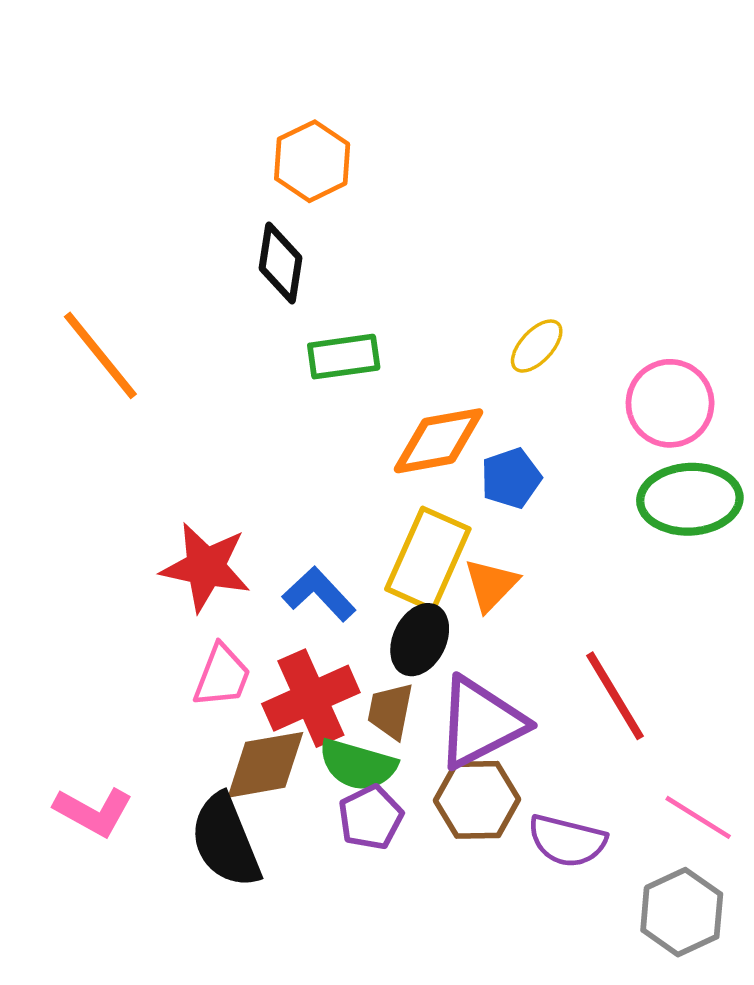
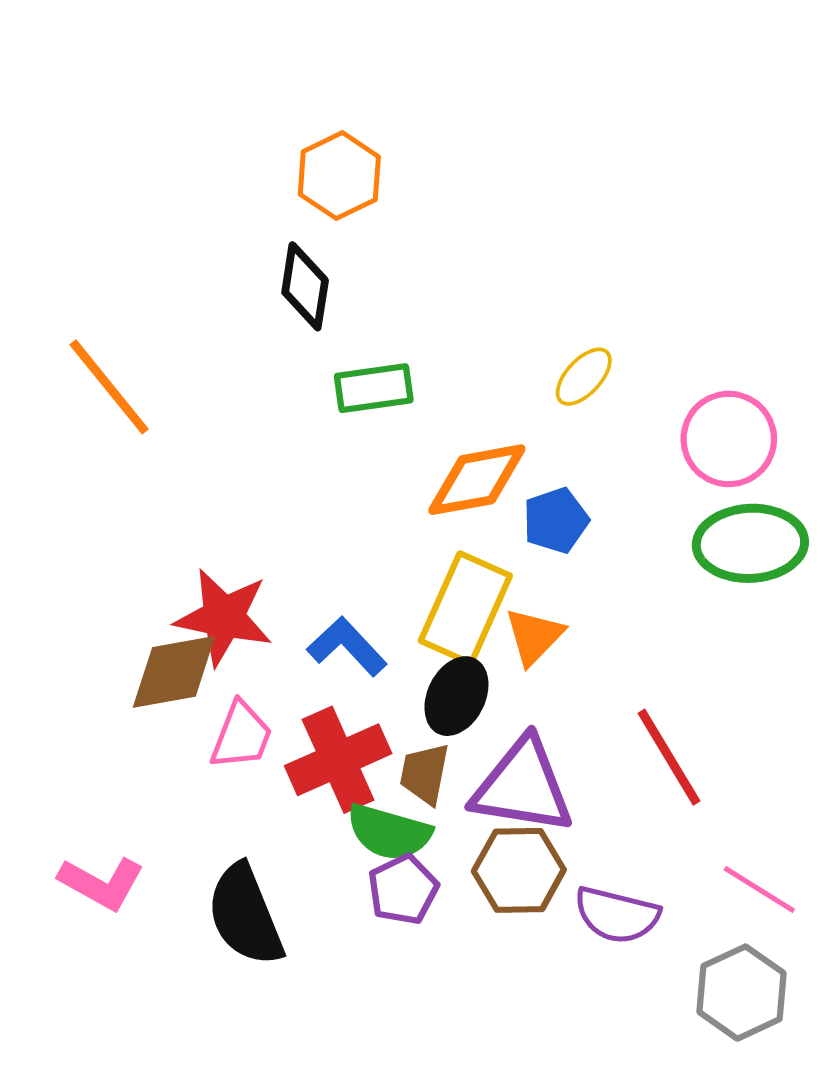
purple triangle: (481, 723) -> (523, 786), turned 36
brown diamond: (265, 765) -> (174, 672), moved

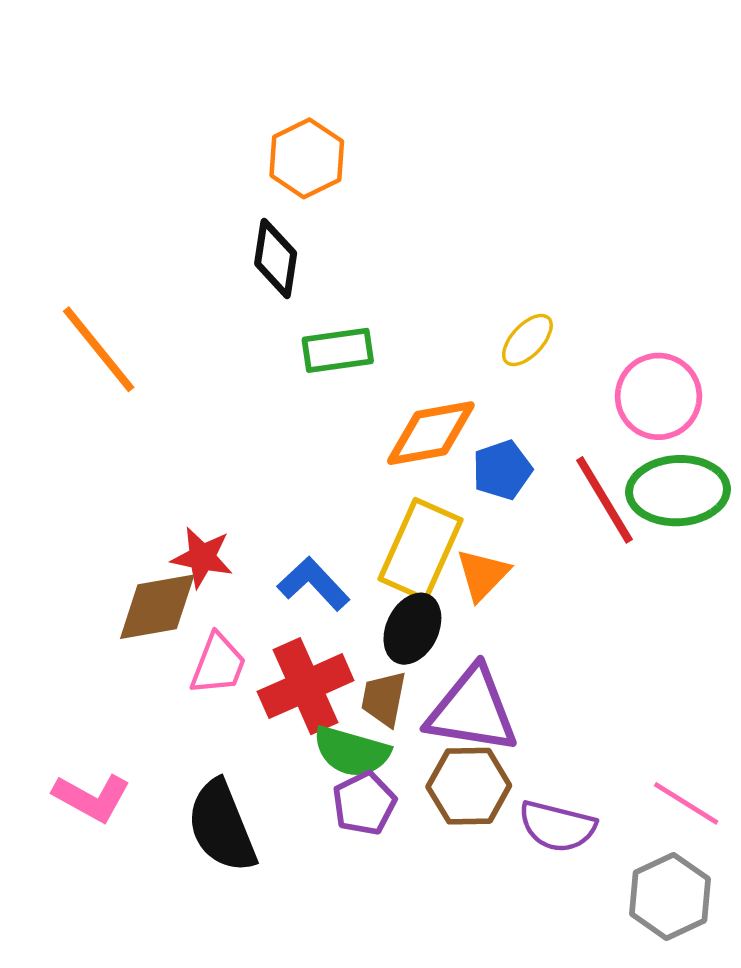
red star: (224, 617) -> (202, 557), size x0.7
red line: (669, 757) -> (604, 500), moved

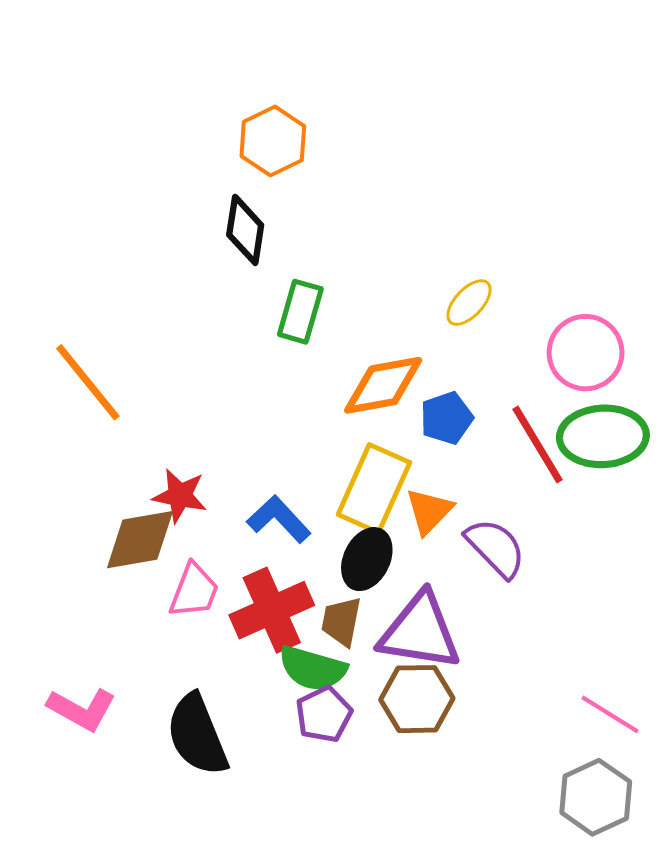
orange line: (99, 349) -> (88, 382), moved
green rectangle: (338, 350) -> (300, 312), turned -66
purple semicircle: (557, 826) -> (496, 548), moved, turned -148

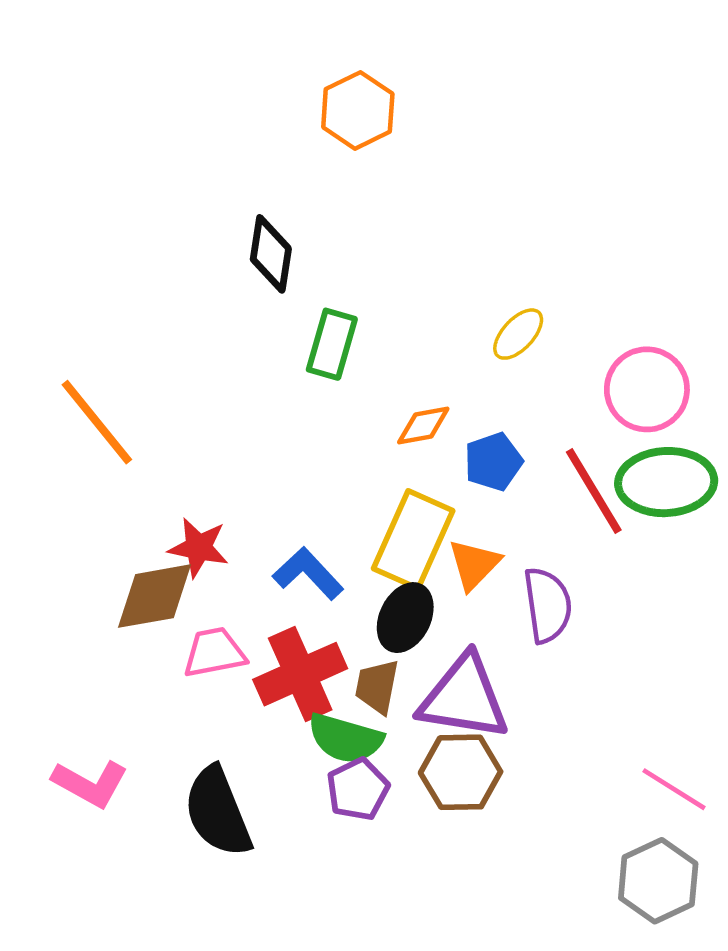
orange hexagon: (273, 141) -> (358, 110), moved
orange diamond: (383, 385) -> (423, 426), size x0.6
purple semicircle: (496, 548) -> (548, 605), turned 36
pink trapezoid: (194, 591) -> (214, 653), turned -122

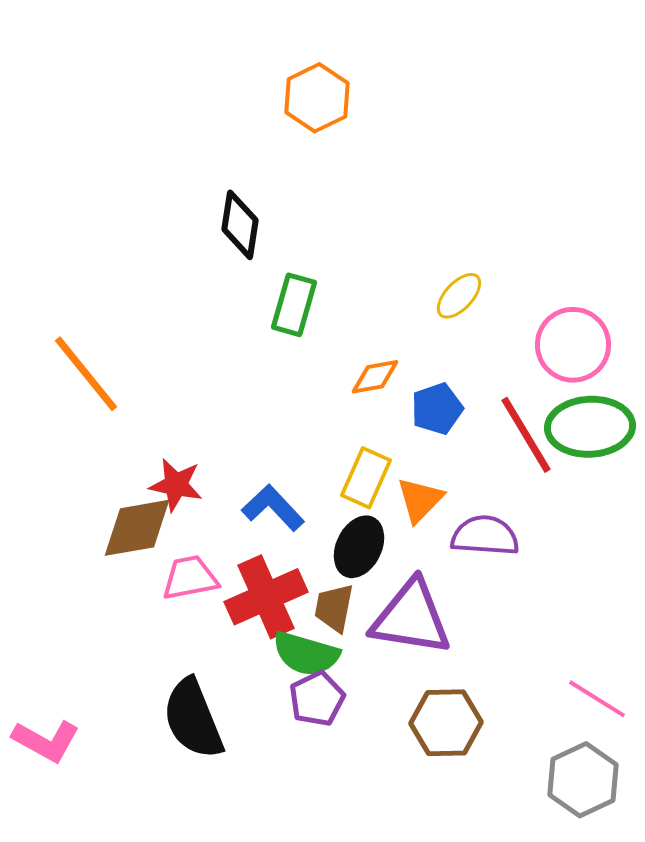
yellow rectangle: (413, 540) -> (366, 478), size x0.7
purple semicircle: (548, 605) -> (485, 536), turned -78
brown hexagon: (461, 772) -> (446, 723), moved
pink L-shape: (90, 784) -> (46, 741), moved

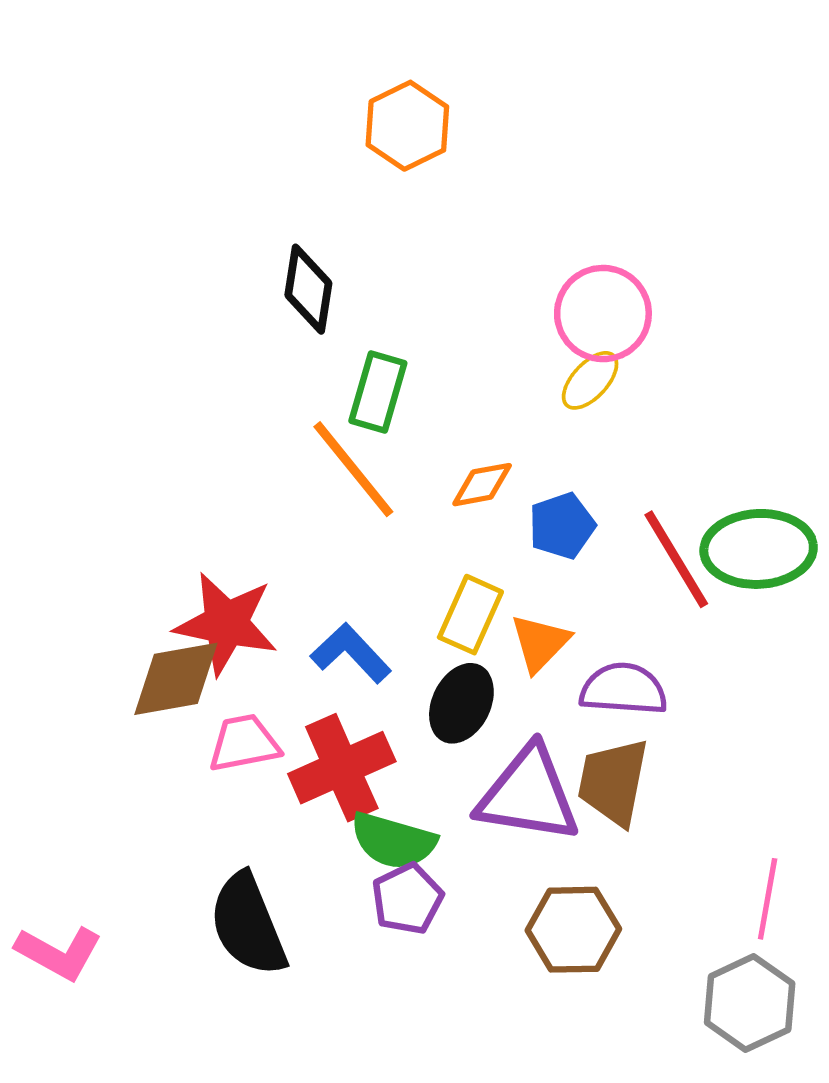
pink circle: (573, 345) -> (603, 314), moved
orange line: (86, 374) -> (353, 469), moved
red star: (176, 485) -> (226, 624), size x1.5
brown trapezoid: (334, 608) -> (613, 782), moved, size x1.4
pink line: (597, 699) -> (768, 899), turned 68

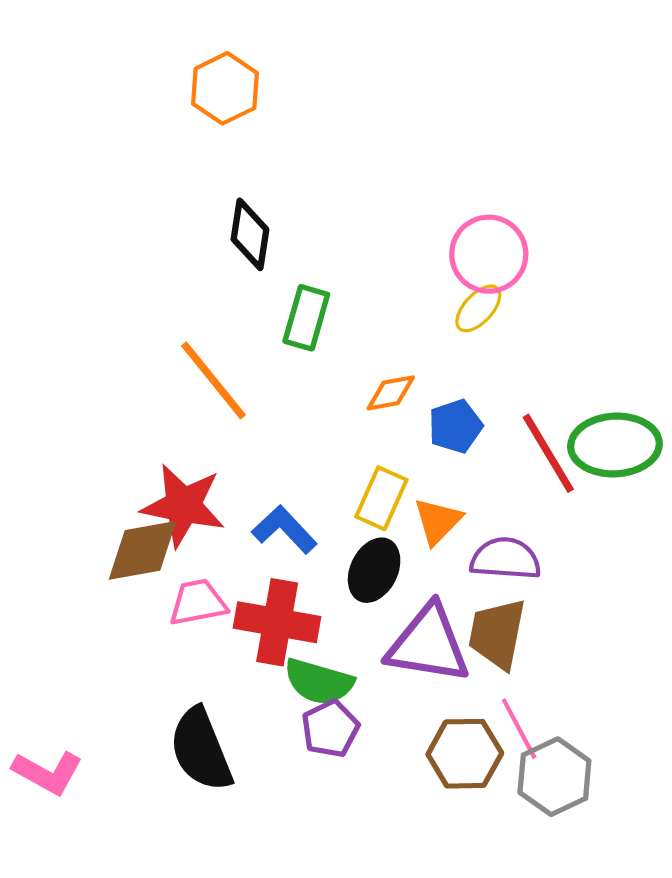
orange hexagon: (407, 126) -> (225, 88), moved
orange line: (353, 469) -> (213, 380), moved
red cross: (342, 768) -> (277, 622), turned 34
pink line: (768, 899) -> (519, 729), moved, turned -38
gray hexagon: (750, 1003) -> (554, 777), moved

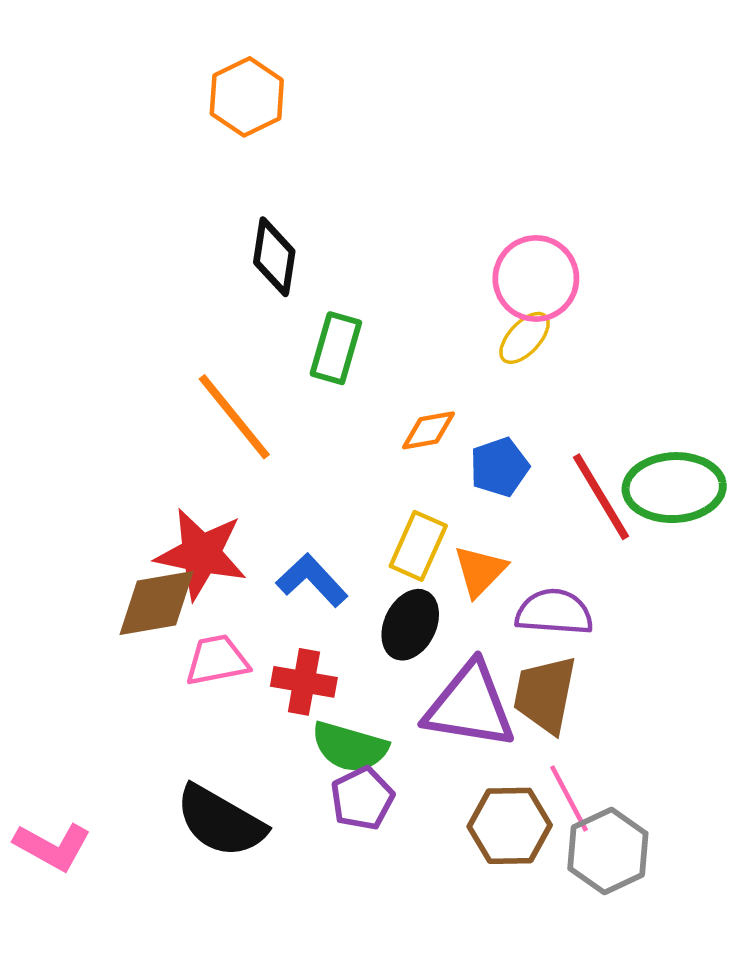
red cross: (277, 622) -> (304, 682), size x0.7
black semicircle: (201, 750) -> (221, 821), turned -38

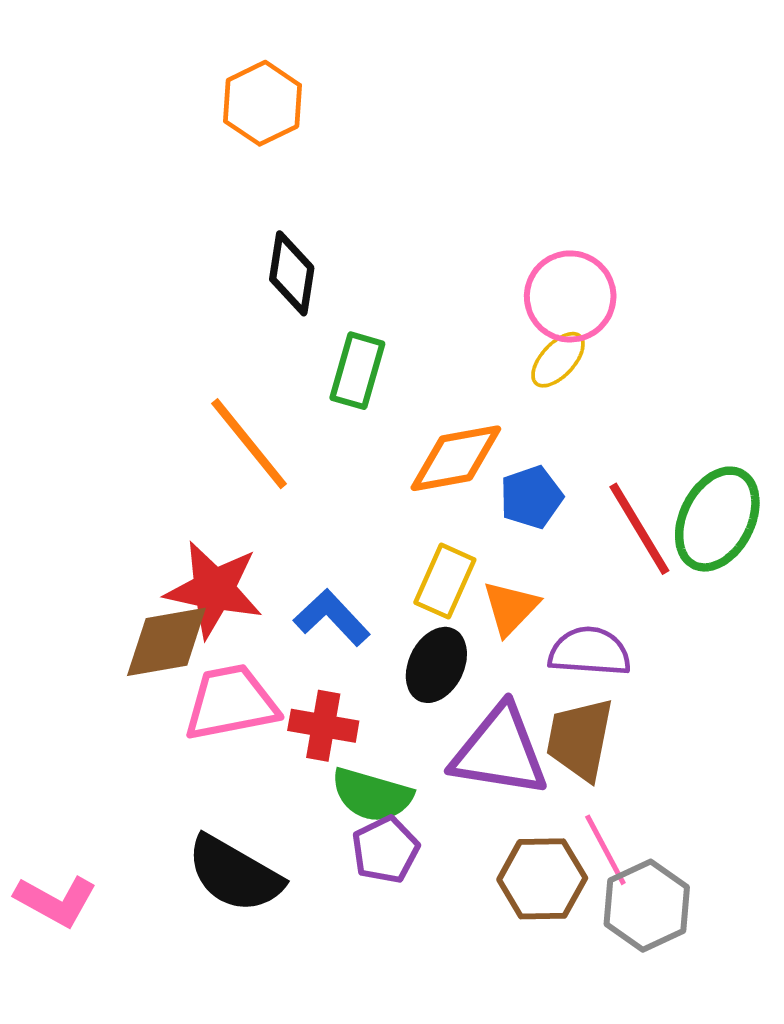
orange diamond: (428, 430) -> (456, 458), size x1.6
green ellipse: (674, 488) -> (717, 519), turned -60
pink trapezoid: (217, 660) -> (231, 703), size x1.4

